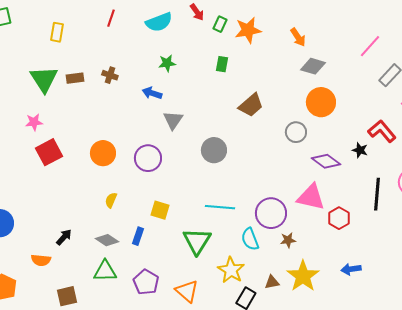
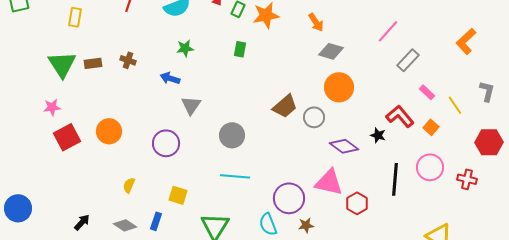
brown trapezoid: (251, 105) -> (285, 106), moved
orange circle: (103, 153) -> (109, 131), moved
cyan line: (220, 207) -> (235, 176), moved

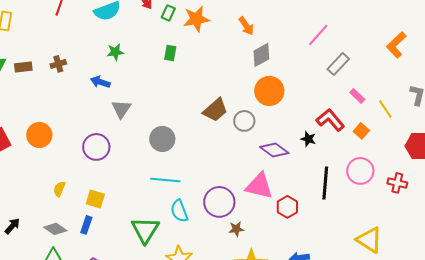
gray diamond: (331, 51) -> (261, 55), turned -45
brown cross: (128, 60) -> (58, 64), turned -35
yellow square: (178, 195) -> (95, 199), moved
cyan semicircle: (268, 224) -> (179, 211), moved

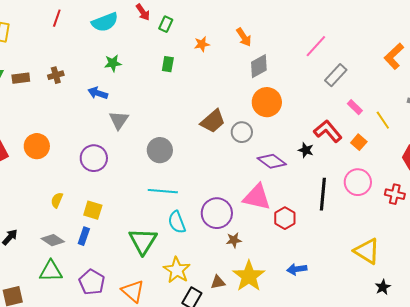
orange star: (196, 19) -> (202, 44), moved, size x0.6

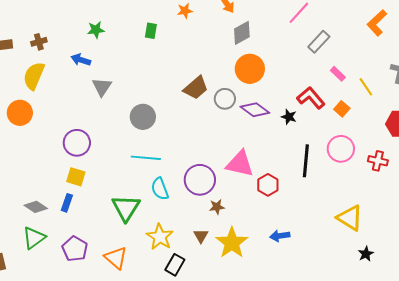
purple circle: (94, 158) -> (77, 143), moved
purple diamond: (272, 161) -> (255, 110), moved
yellow semicircle: (57, 200) -> (34, 76), moved, size x1.8
green triangle: (51, 271) -> (34, 238), turned -35
brown triangle: (218, 282) -> (201, 236), moved, turned -49

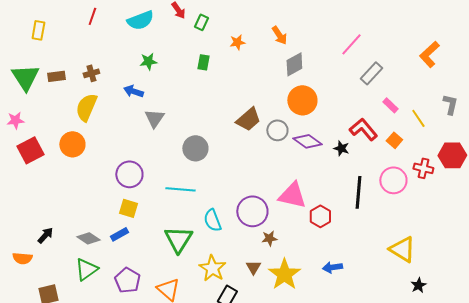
cyan line: (146, 158) -> (180, 189), moved
red cross: (378, 161) -> (423, 168), moved
blue rectangle: (67, 203) -> (119, 234), turned 42

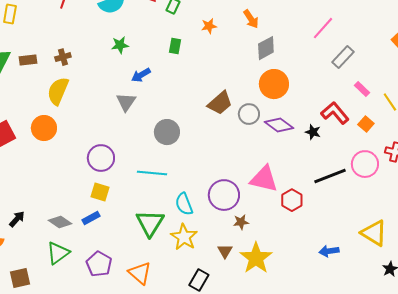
blue arrow: (133, 91) -> (141, 75), moved, turned -48
black line: (358, 192) -> (330, 176), turned 64
blue arrow: (332, 267) -> (329, 251), moved
yellow star: (212, 268) -> (184, 237), moved

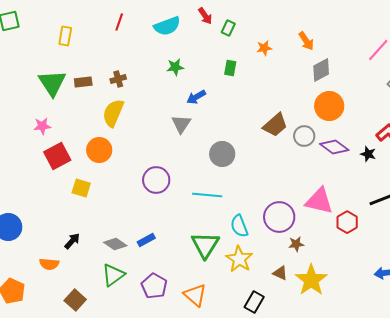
yellow square: (100, 192) -> (81, 188), moved
brown triangle: (225, 251) -> (280, 273), turned -35
brown square: (20, 278) -> (75, 300), turned -35

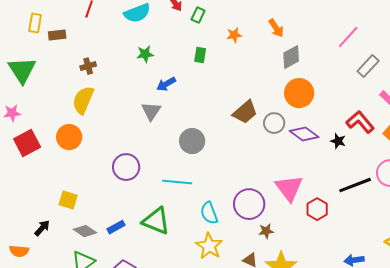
brown rectangle: (83, 82) -> (57, 35), moved
yellow square: (81, 188) -> (68, 200), moved
pink triangle: (319, 201) -> (289, 188), turned 40
green triangle: (205, 245) -> (156, 221), moved, turned -40

